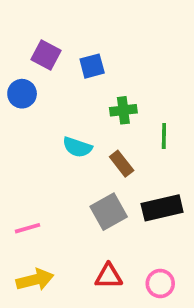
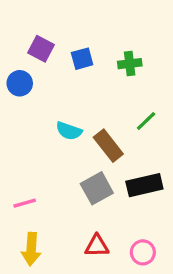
green cross: (123, 110) -> (130, 64), moved
green line: (164, 136) -> (146, 121), turned 45
brown rectangle: (122, 164) -> (108, 146), size x1.4
yellow arrow: (35, 280) -> (31, 249), turned 108

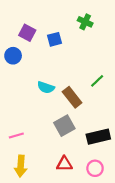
green cross: (130, 64) -> (85, 22), moved, turned 32
black rectangle: (144, 185) -> (98, 137), moved

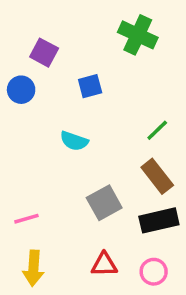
green cross: (85, 22) -> (138, 35), size x1.5
blue square: (55, 39) -> (90, 86), moved
brown rectangle: (72, 97) -> (157, 176), moved

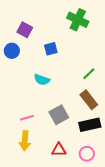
pink line: (26, 219) -> (27, 118), moved
yellow arrow: (33, 268) -> (25, 141), moved

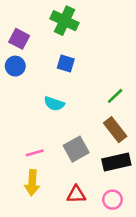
green cross: (78, 20) -> (65, 21), moved
purple square: (25, 30) -> (19, 39), moved
blue square: (51, 49) -> (66, 63), turned 32

